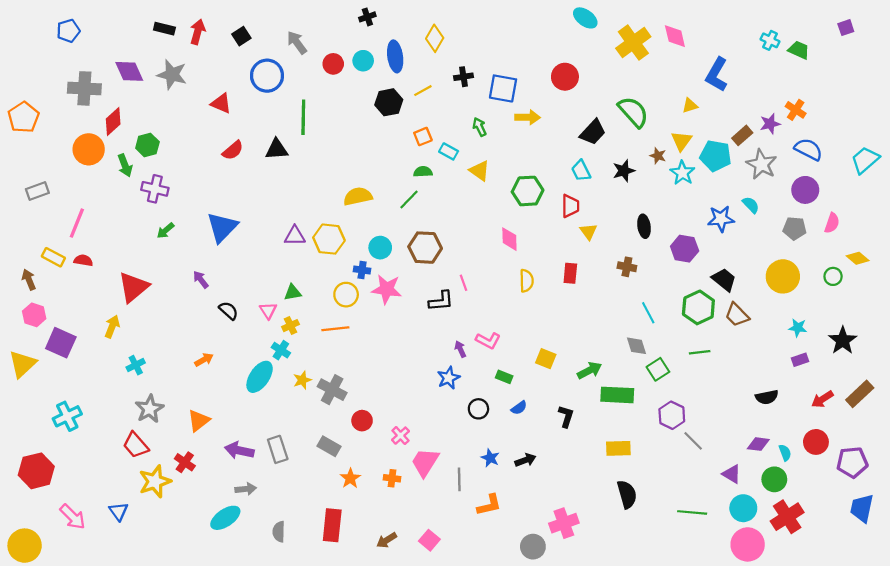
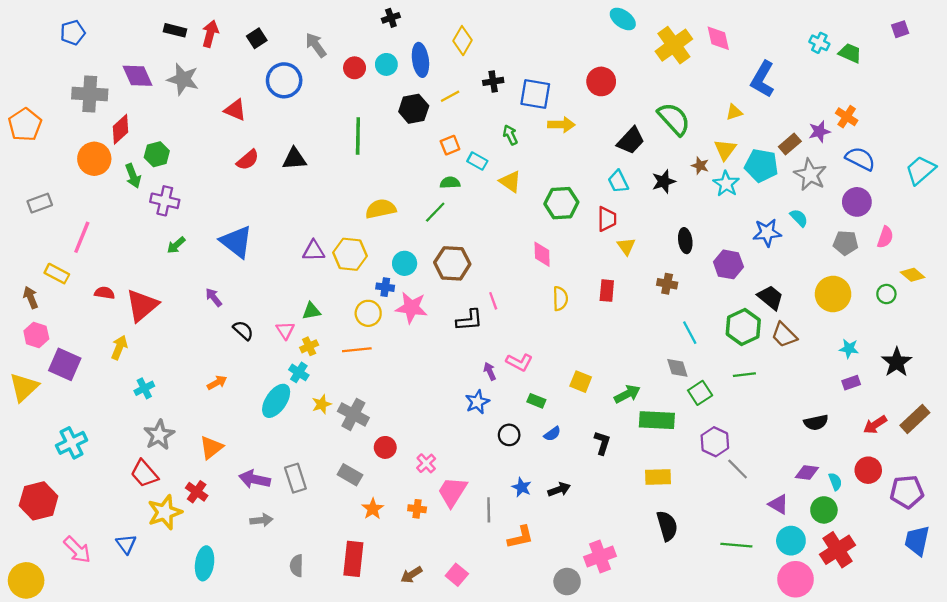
green line: (303, 117) -> (358, 136), moved
blue triangle: (222, 227) -> (236, 242), turned -36
red semicircle: (83, 260) -> (105, 293), moved
cyan ellipse: (225, 518) -> (205, 563), moved, turned -48

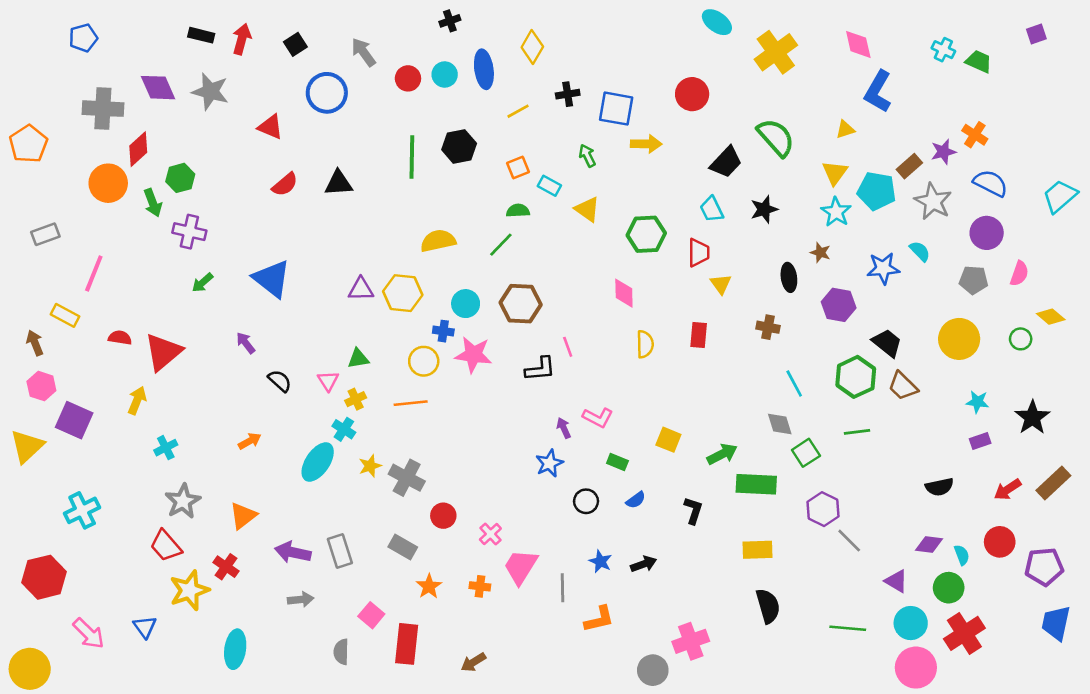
pink diamond: (718, 38) -> (858, 44), moved
black hexagon: (414, 109) -> (459, 146), moved
brown star: (700, 166) -> (820, 253), moved
pink square: (457, 575) -> (371, 615), moved

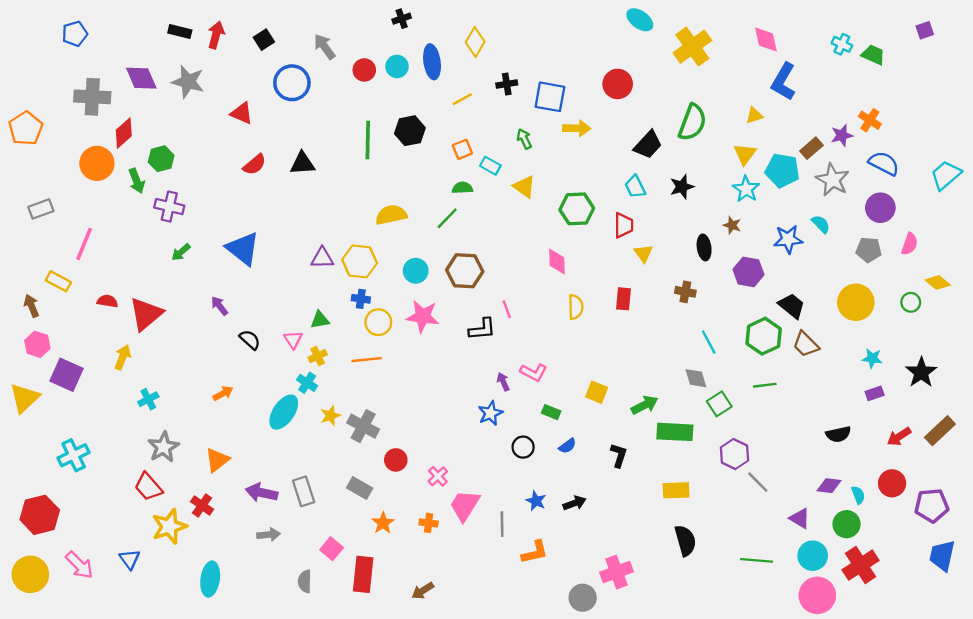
green semicircle: (776, 137) -> (692, 122), turned 63
blue cross: (443, 331) -> (361, 299), moved
yellow circle: (30, 669) -> (30, 574), moved

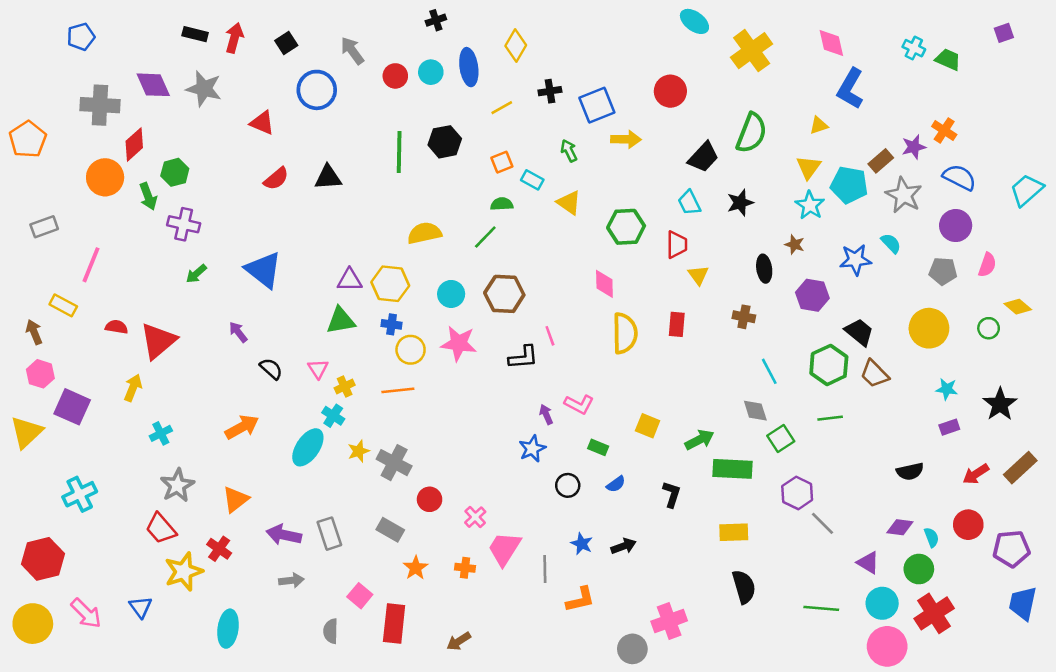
blue square: (550, 97) -> (597, 105), turned -32
yellow semicircle: (576, 307) -> (625, 333), size x1.5
green triangle: (320, 320) -> (341, 321), moved, size x1.4
orange arrow: (223, 393) -> (242, 427), size x1.5

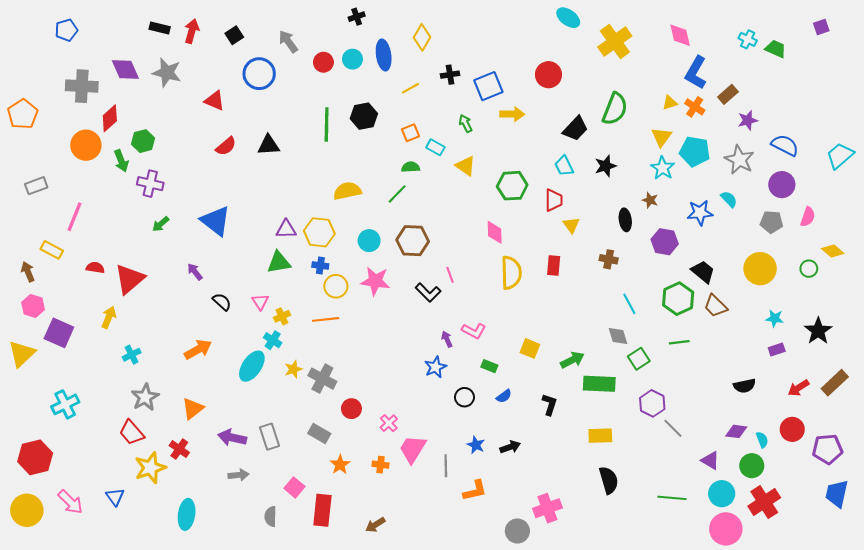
orange cross: (944, 130) -> (695, 107), moved
brown rectangle: (881, 161) -> (728, 94), moved
black L-shape: (523, 357) -> (428, 292), turned 50

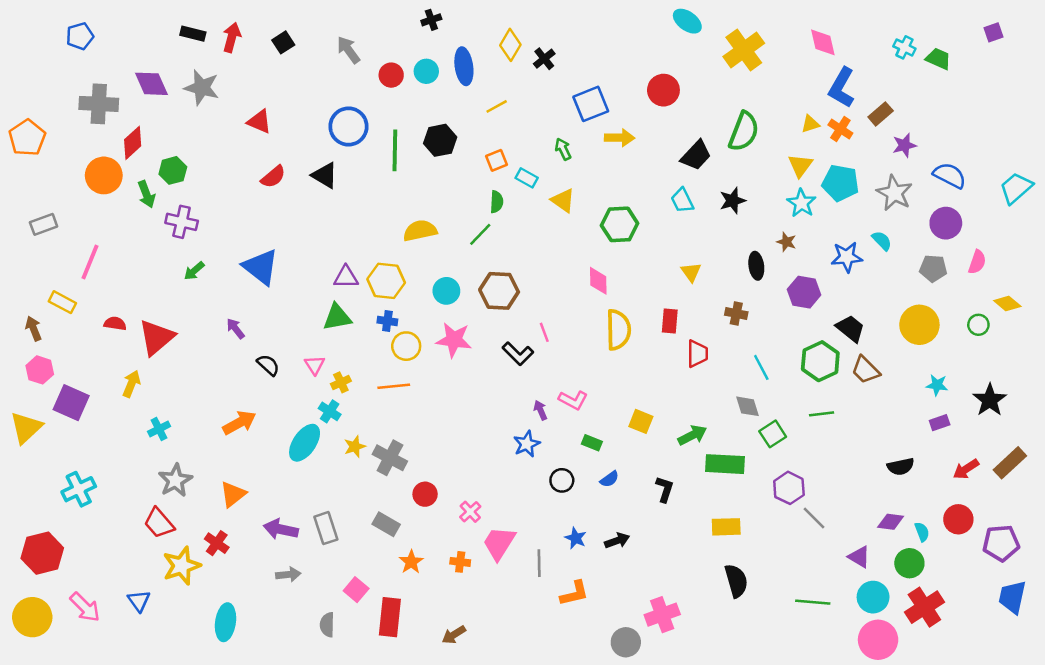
blue circle: (259, 74) -> (348, 126), moved
black cross: (450, 75) -> (544, 59), moved, turned -30
black triangle: (268, 145) -> (325, 175), turned 35
green semicircle: (411, 167) -> (497, 202), turned 96
red trapezoid: (554, 200) -> (697, 354), moved

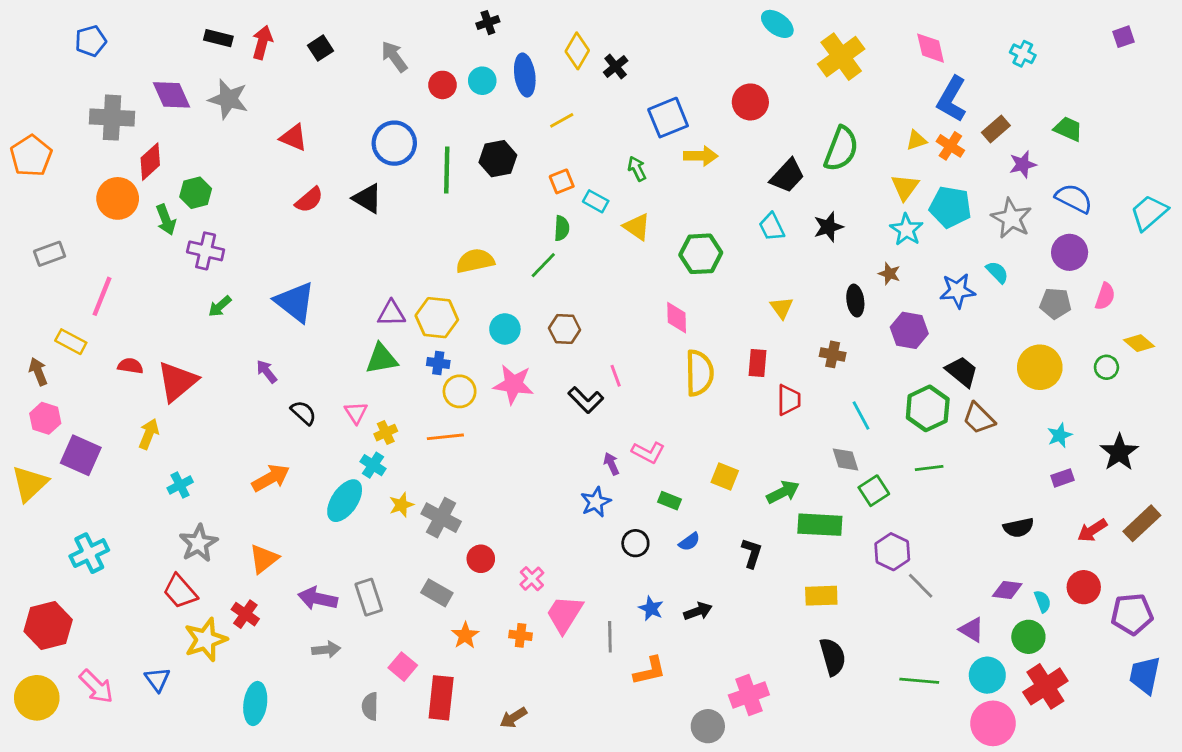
green trapezoid: (938, 59) -> (1068, 129), moved
brown hexagon: (499, 291) -> (565, 329), size x0.7
cyan star: (937, 385) -> (1060, 435), turned -30

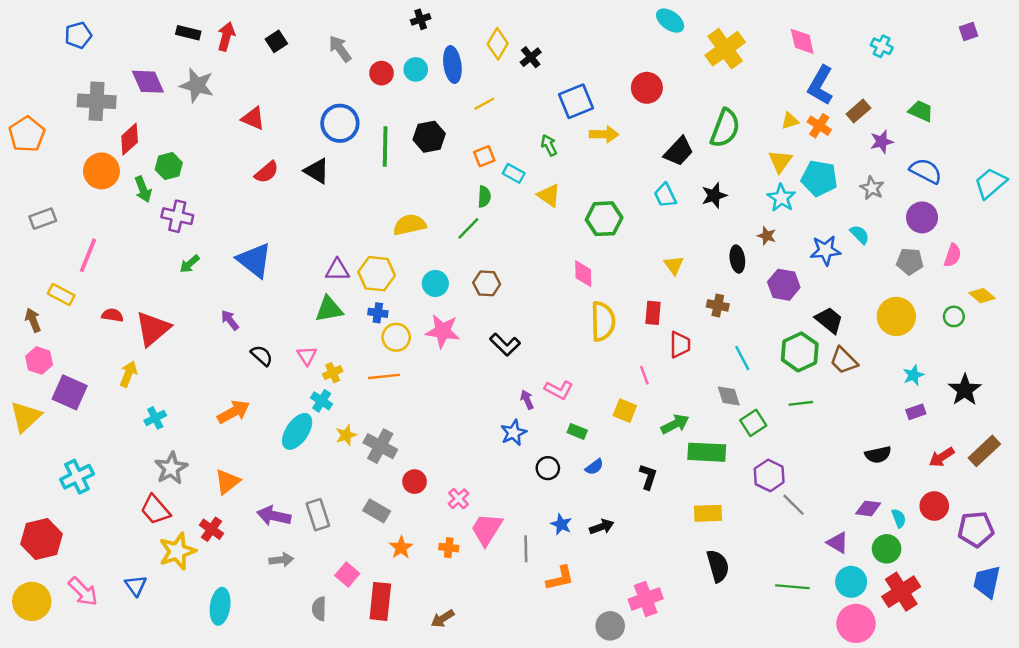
gray star: (1011, 218) -> (872, 188), size x0.7
pink line: (616, 376) -> (644, 375), moved

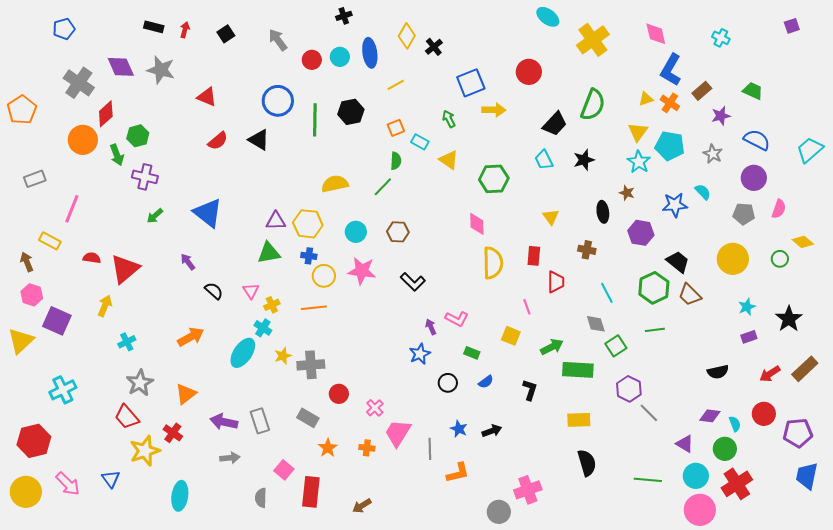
red arrow: (226, 36) -> (185, 30), size x0.7
gray cross: (97, 101) -> (79, 83), turned 32
gray cross: (380, 446) -> (311, 365), turned -32

